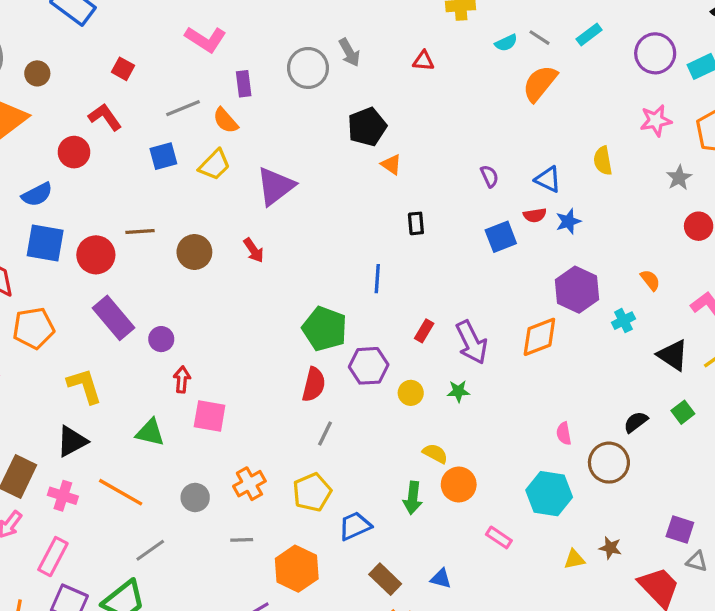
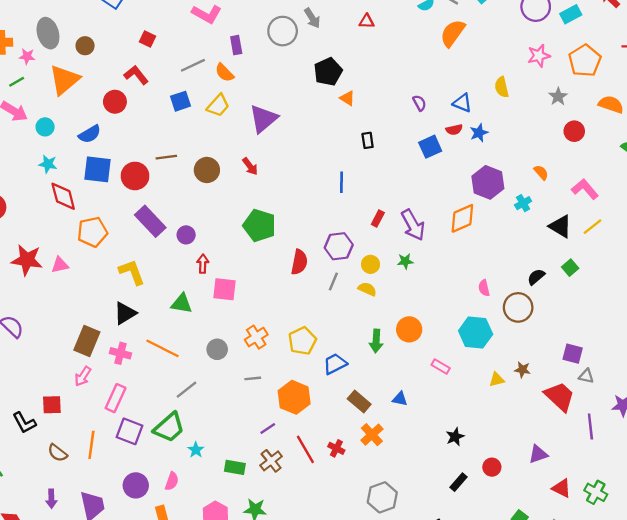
green pentagon: (325, 329) -> (259, 225), moved
gray line: (325, 433) -> (333, 282), moved
yellow semicircle: (435, 453) -> (367, 289), moved

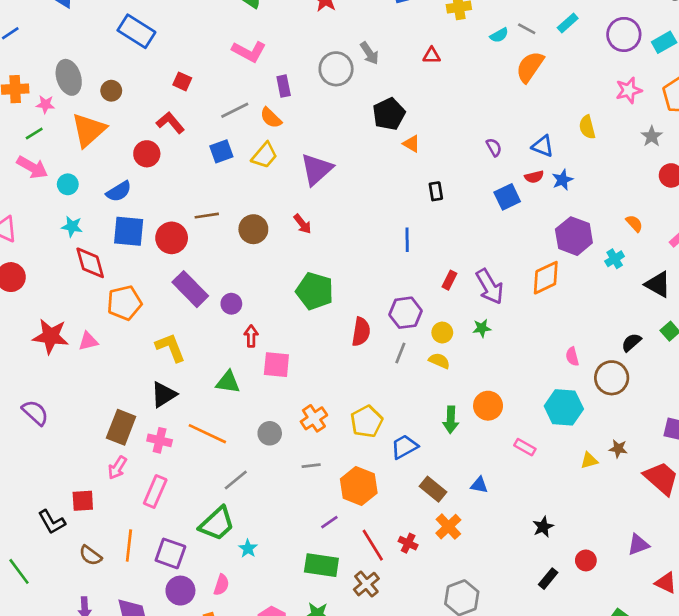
purple square: (129, 431) -> (170, 553), moved
brown cross: (271, 461) -> (366, 584), moved
green rectangle: (235, 467) -> (321, 565), moved, size x1.4

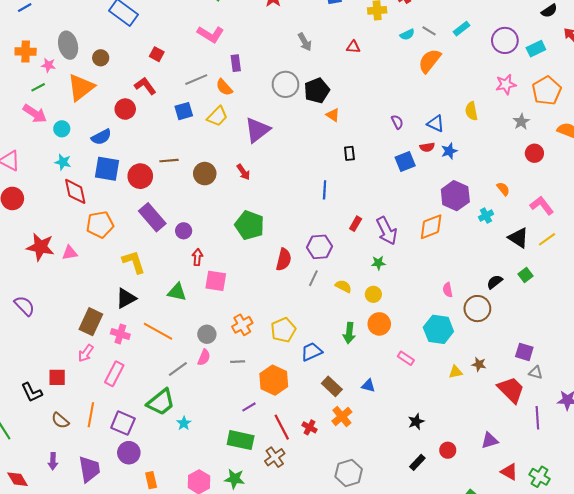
gray circle: (336, 69) -> (285, 84), moved
yellow circle: (442, 333) -> (373, 294), moved
pink semicircle: (221, 585) -> (204, 357), moved

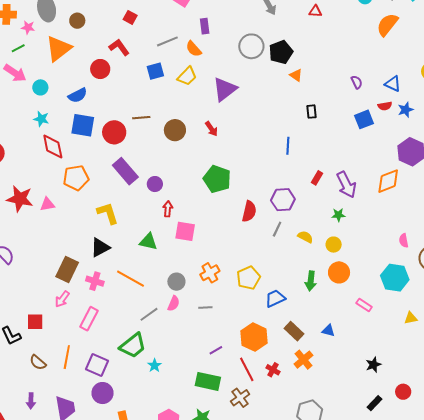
orange hexagon: (274, 380) -> (254, 337), moved

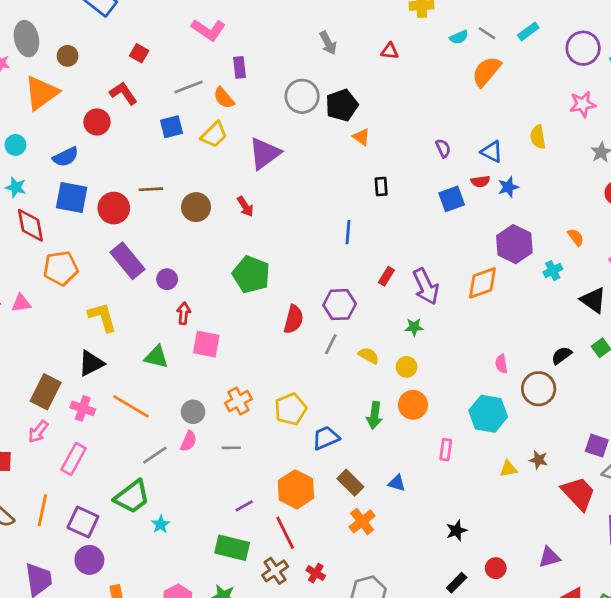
pink rectangle: (364, 305) -> (446, 450), turned 63
red cross: (273, 370) -> (316, 573), moved

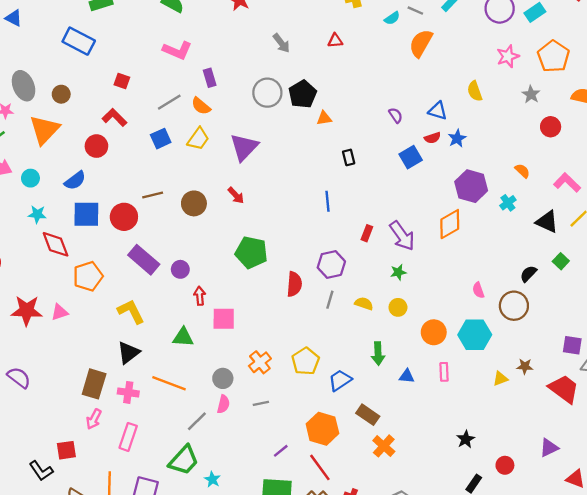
orange triangle: (361, 137) -> (324, 118), turned -35
orange circle: (413, 405) -> (434, 332), moved
blue triangle: (397, 483) -> (407, 376), moved

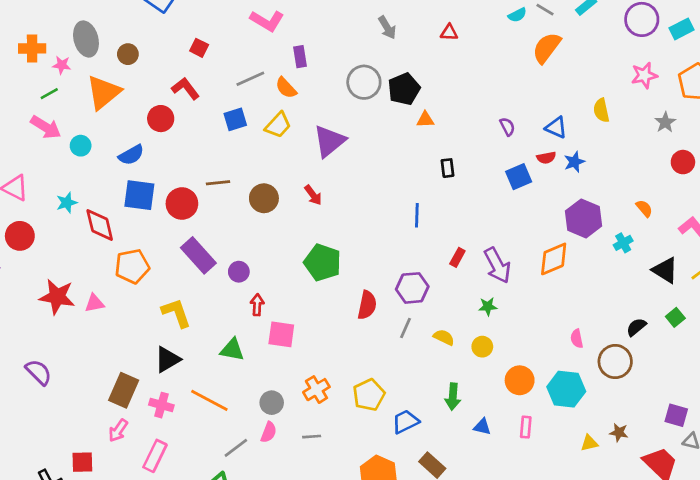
cyan star: (37, 214) -> (67, 203), moved, turned -30

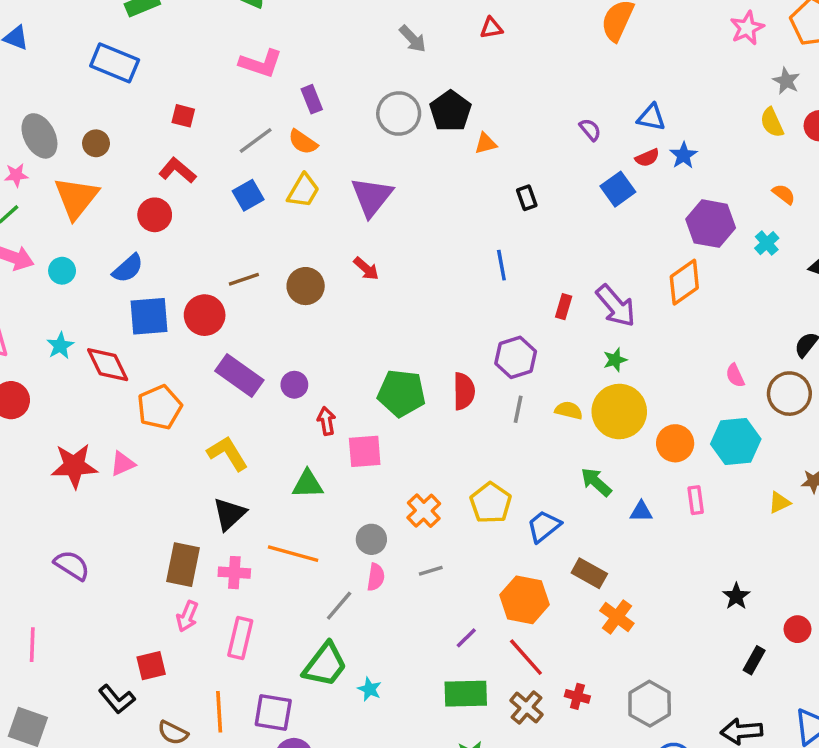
yellow semicircle: (601, 110) -> (772, 122), moved
green pentagon: (323, 263) -> (401, 393), moved
yellow circle: (482, 347) -> (619, 411), size x2.0
green arrow: (453, 397) -> (596, 482), turned 140

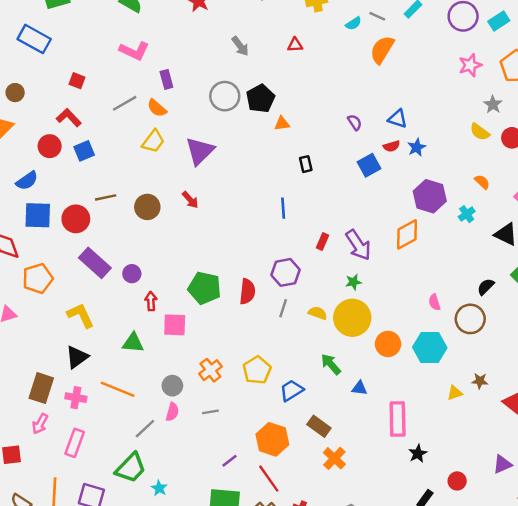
yellow semicircle: (772, 122) -> (480, 132), turned -36
blue square: (248, 195) -> (84, 151), moved
pink rectangle: (696, 500) -> (398, 419), moved, size x1.8

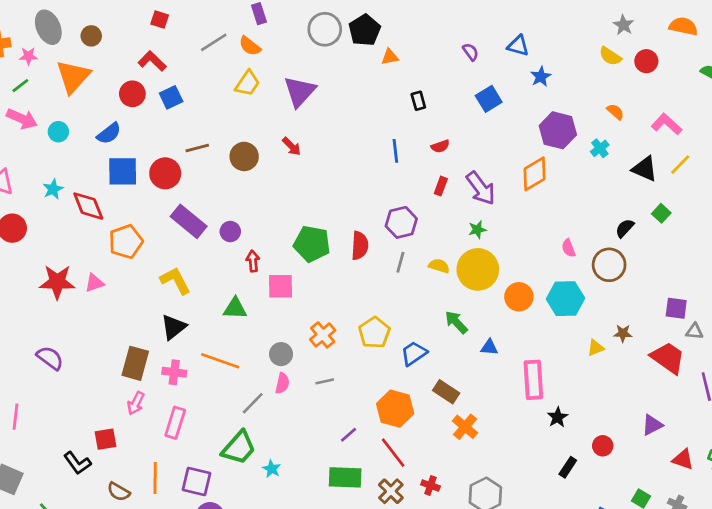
red semicircle: (392, 146) -> (440, 146), moved

